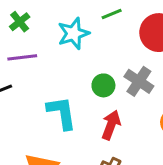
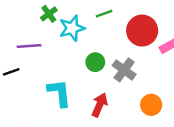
green cross: (20, 22) -> (49, 14), moved
green circle: (103, 85) -> (95, 62), moved

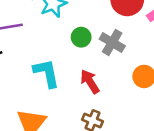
red arrow: (100, 105) -> (90, 82), turned -50

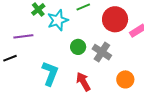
cyan L-shape: (47, 73) -> (50, 73), turned 30

